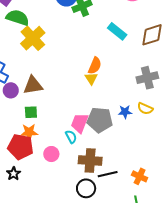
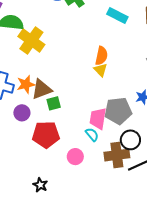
purple circle: (11, 90) -> (22, 113), moved
green square: (31, 112) -> (54, 103), moved
orange star: (29, 132) -> (26, 84), moved
red pentagon: (21, 147) -> (46, 135), moved
black circle: (86, 188) -> (130, 140), moved

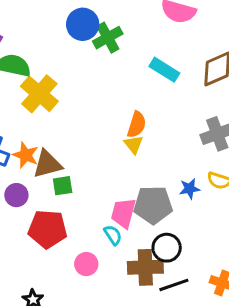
orange star: (26, 84) -> (26, 155), turned 30

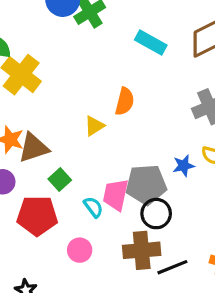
yellow triangle: (134, 144) -> (94, 126), moved, turned 40
green square: (63, 186) -> (60, 179), moved, turned -30
cyan semicircle: (113, 235) -> (93, 207), moved
black circle: (167, 248) -> (156, 214), moved

